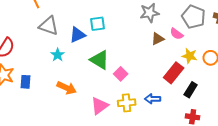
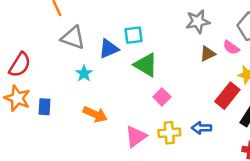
green triangle: (100, 60) -> (146, 65), moved

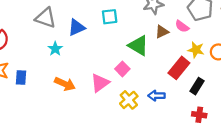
cyan square: (133, 35) -> (110, 17), moved
green triangle: (146, 65) -> (138, 46), moved
yellow cross: (169, 133) -> (129, 100), turned -36
pink triangle: (136, 136) -> (100, 83), moved

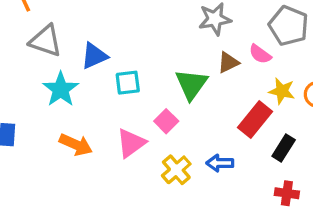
cyan square: (110, 17) -> (128, 83), moved
green triangle: (138, 46) -> (191, 84), turned 35
cyan star: (55, 49) -> (61, 89), size x1.5

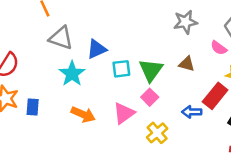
brown triangle: (228, 63) -> (187, 64), moved, turned 42
green triangle: (191, 84) -> (151, 70), moved
blue arrow: (220, 163) -> (192, 112), moved

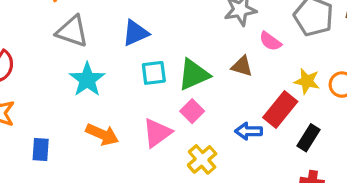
pink semicircle: (219, 48) -> (270, 41), moved
blue triangle: (97, 49) -> (135, 33), moved
green triangle: (151, 70) -> (194, 75), turned 30
blue rectangle: (33, 107) -> (41, 149), moved

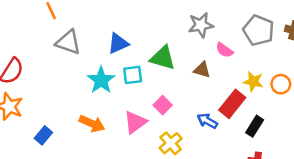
green triangle: (194, 75) -> (163, 58), moved, turned 40
cyan star: (87, 80) -> (101, 80), moved
blue arrow: (249, 131) -> (207, 121), turned 30
blue rectangle: (41, 149) -> (43, 135), turned 36

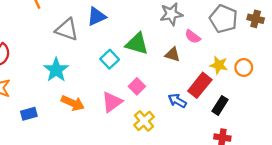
gray triangle: (68, 42) -> (67, 30), moved
blue triangle: (118, 43) -> (97, 16), moved
cyan square: (133, 75) -> (110, 59), turned -36
cyan star: (101, 80) -> (56, 70), moved
blue rectangle: (43, 135) -> (29, 114), turned 35

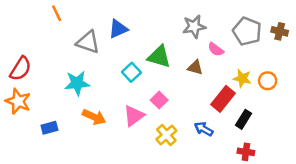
cyan star: (56, 70) -> (77, 83), turned 30
blue arrow: (177, 101) -> (204, 129), moved

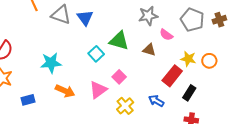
blue triangle: (118, 29) -> (85, 18), turned -42
brown cross: (280, 31) -> (219, 20), turned -32
gray triangle: (88, 42) -> (61, 15), moved

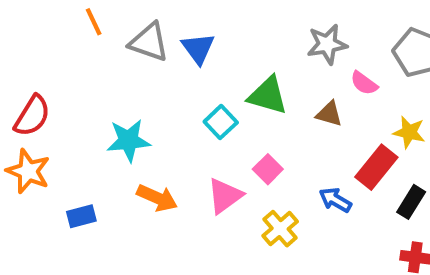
blue arrow: (156, 101) -> (335, 200), moved

